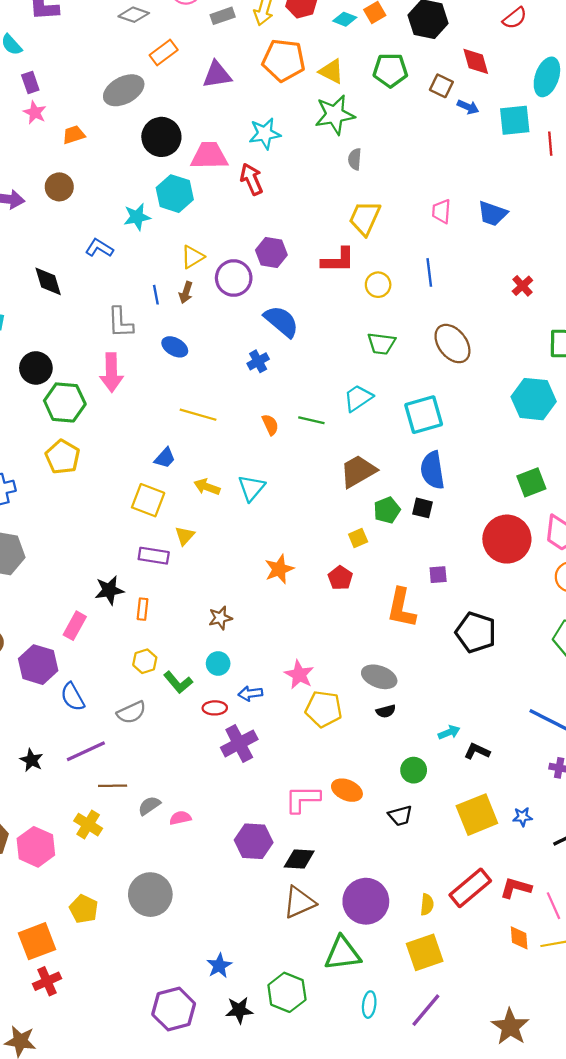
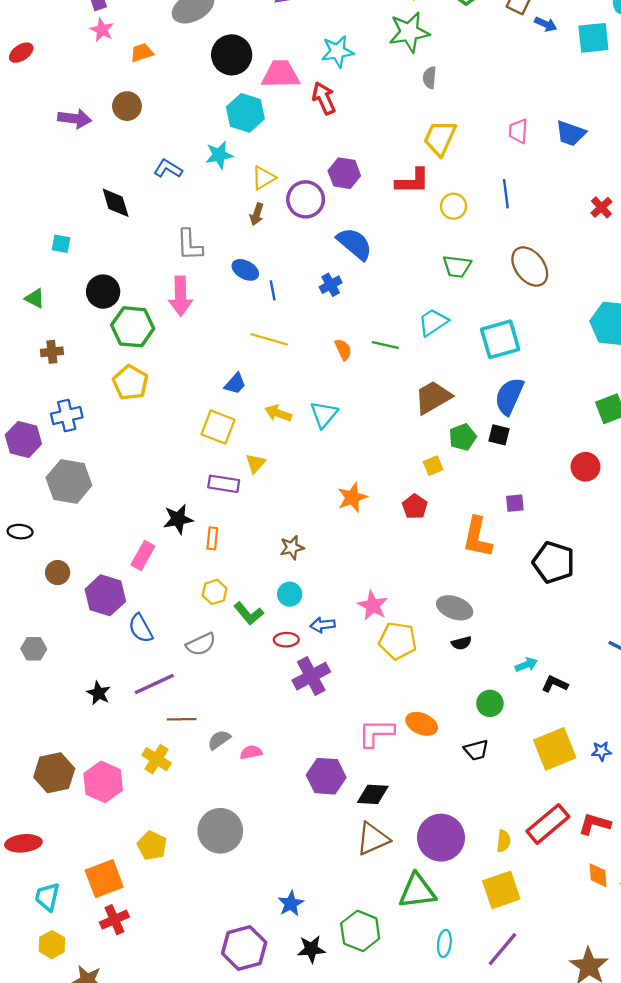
cyan star: (137, 217) -> (219, 155), moved
blue line: (156, 295) -> (273, 290), moved
blue semicircle: (432, 470) -> (509, 396), turned 33
red circle: (507, 539) -> (585, 467), size x0.6

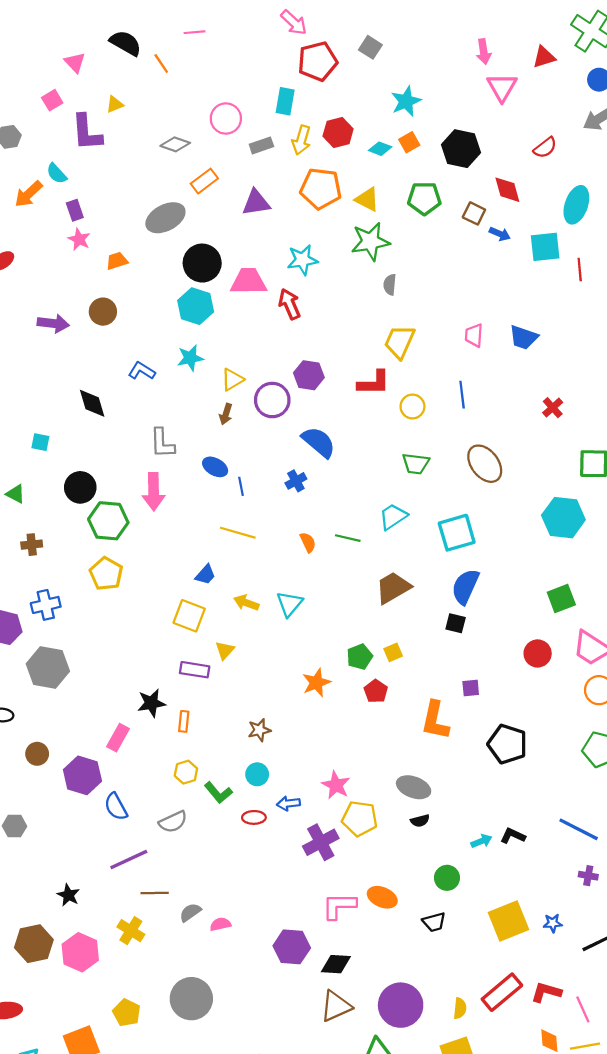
cyan hexagon: (245, 113) -> (196, 306), moved
green pentagon: (463, 437) -> (360, 657), moved
purple cross: (311, 676) -> (321, 842), moved
black L-shape: (555, 684) -> (513, 836), moved
black star: (99, 693) -> (68, 895), moved

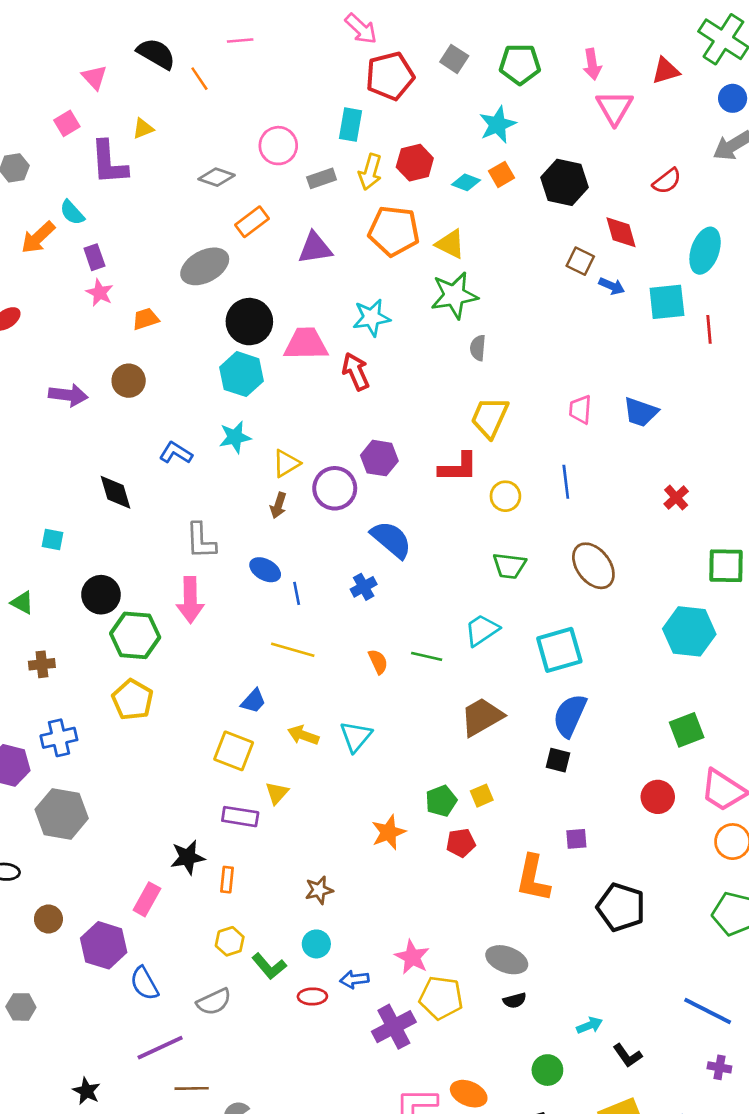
green pentagon: (424, 198) -> (520, 64), moved
red pentagon: (376, 691) -> (461, 843), turned 30
black L-shape: (513, 836) -> (628, 1056), moved, turned -150

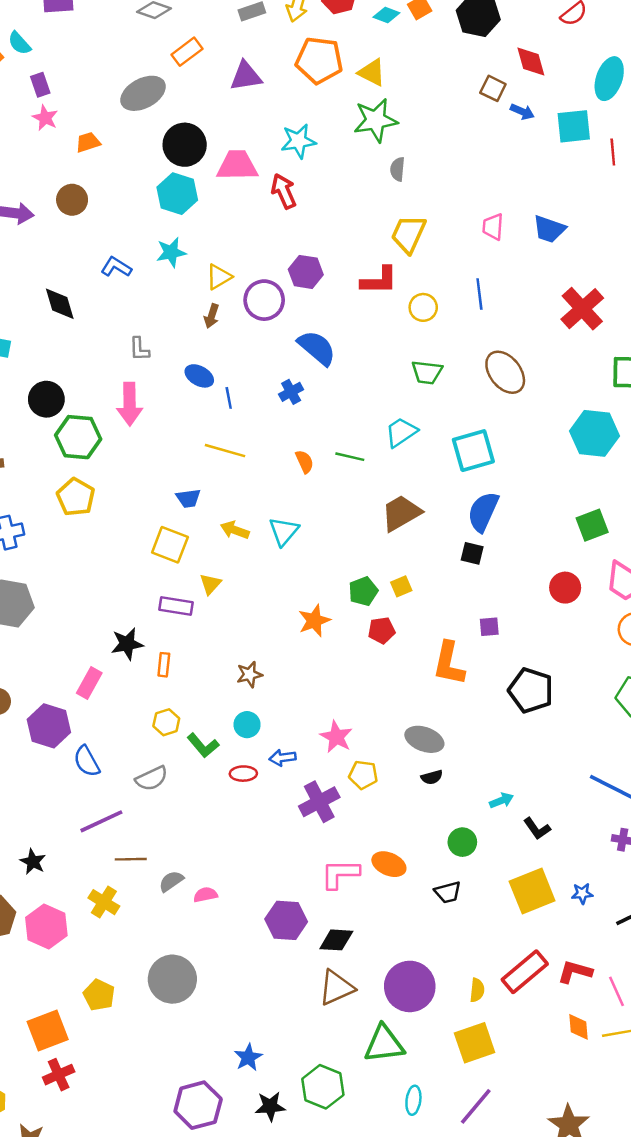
red cross: (676, 498) -> (582, 309), size x1.8
gray L-shape: (201, 541) -> (139, 349), size x0.7
blue trapezoid: (253, 701) -> (188, 498), turned 40
yellow pentagon: (441, 998) -> (363, 775), size x0.7

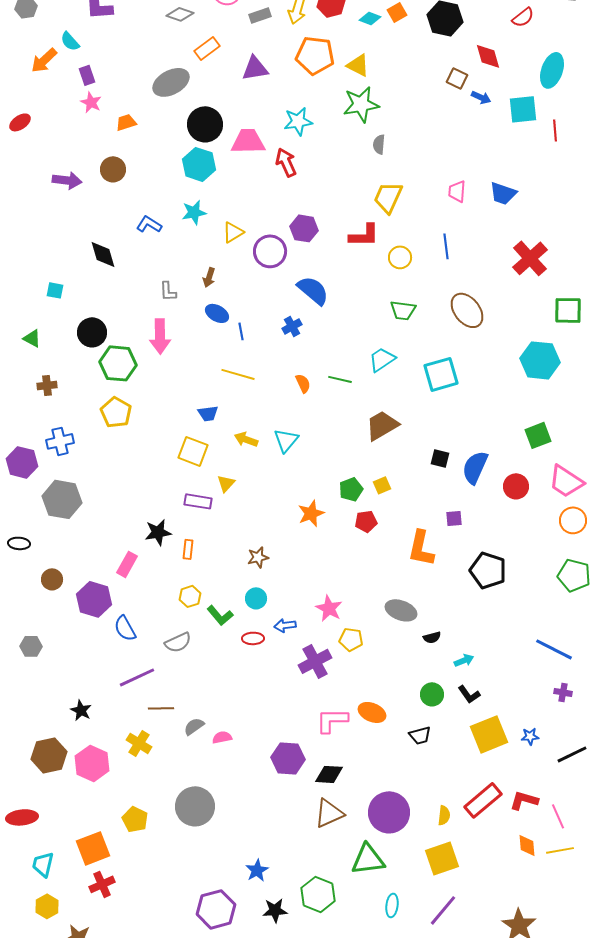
brown arrow: (212, 316) -> (209, 277), moved
blue semicircle: (483, 512) -> (475, 467), moved
black semicircle: (432, 777) -> (432, 637), moved
black L-shape: (537, 829) -> (469, 694), moved

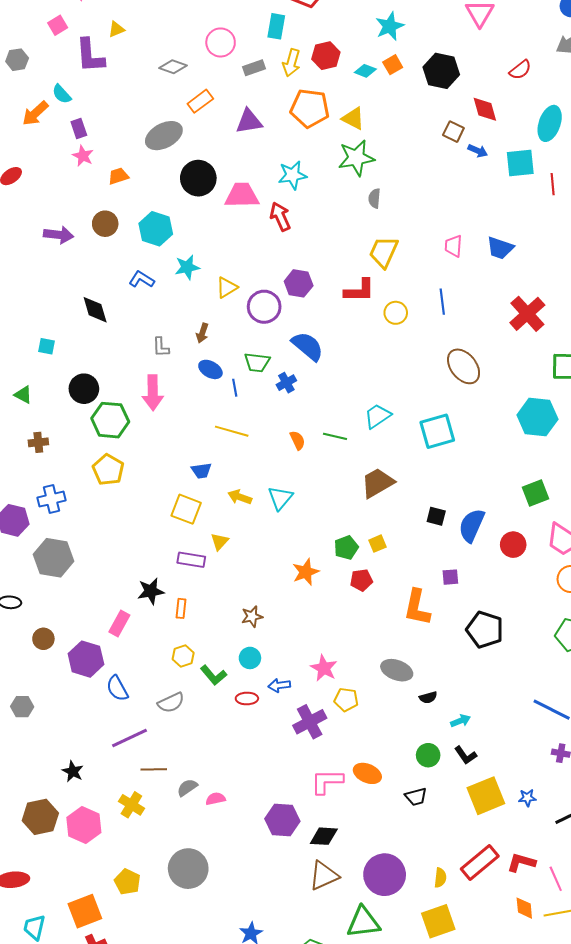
cyan hexagon: (199, 164) -> (156, 229), moved
green trapezoid: (403, 310) -> (257, 362), moved

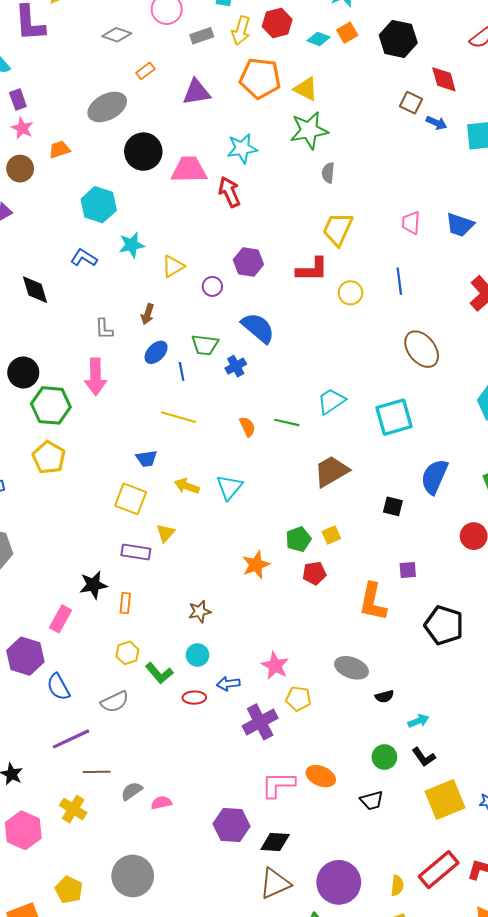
orange rectangle: (200, 101) -> (145, 71), size x0.7
brown circle: (105, 224) -> (20, 169), moved
purple circle: (264, 307) -> (212, 286), size x0.6
blue ellipse: (210, 369) -> (156, 352), turned -75
blue semicircle: (472, 525) -> (434, 477), moved

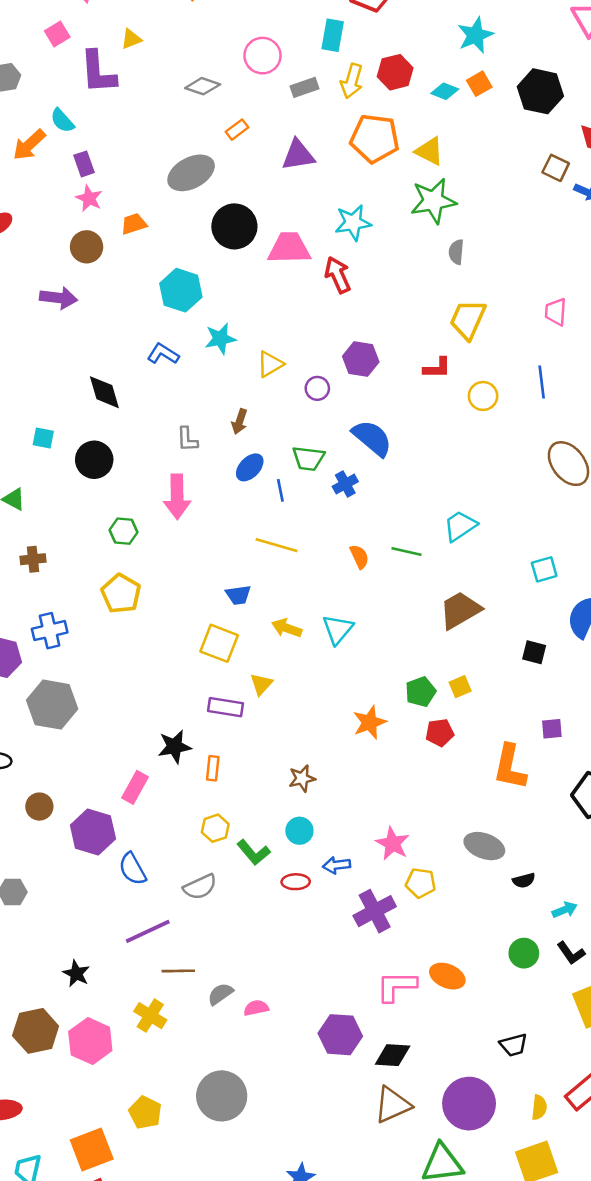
red L-shape: (312, 269) -> (437, 368), size x0.7
black circle: (23, 372) -> (94, 460), moved
green hexagon: (51, 405) -> (124, 531), size x0.6
cyan square: (394, 417) -> (544, 569), moved, size x0.6
black trapezoid: (372, 801) -> (514, 1045), moved

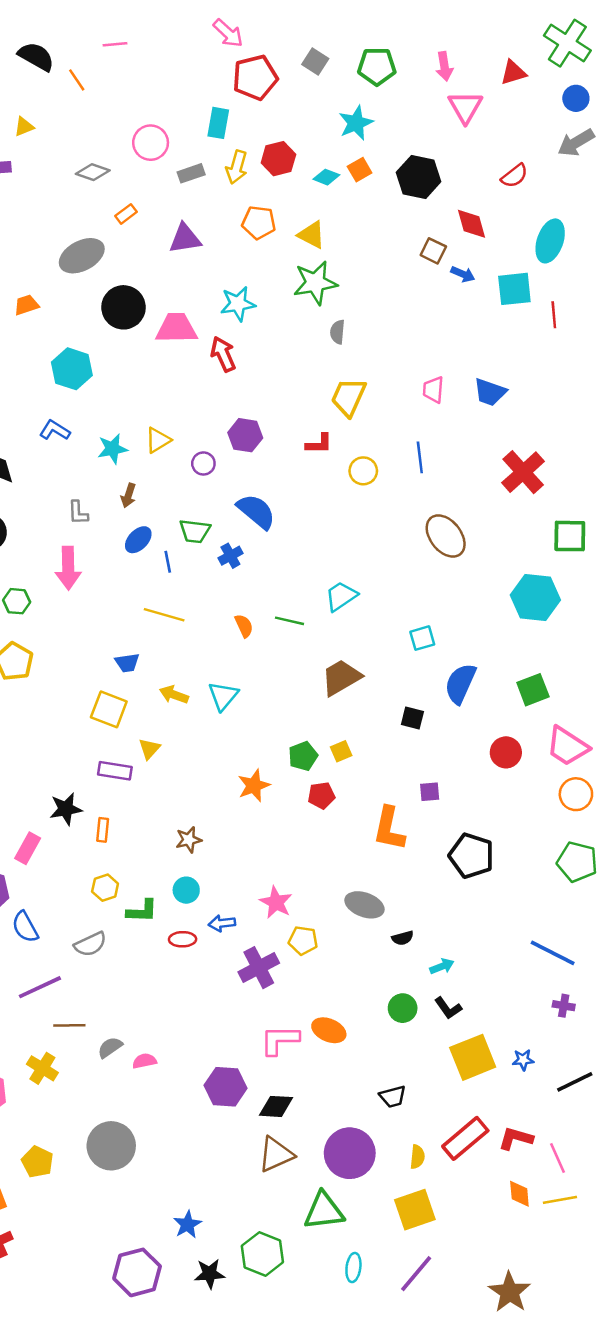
orange pentagon: (375, 138) -> (259, 223), size x0.7
cyan star: (220, 339) -> (112, 449), moved
green L-shape: (254, 852) -> (142, 911), turned -48

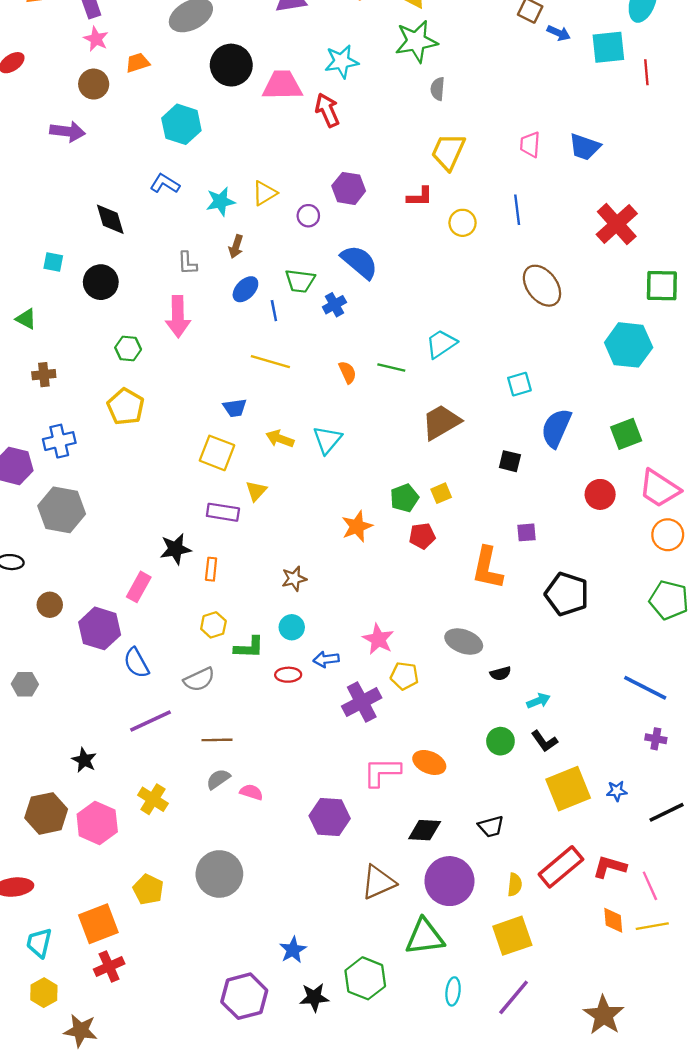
brown line: (69, 1025) -> (217, 740), moved
pink semicircle: (144, 1061) -> (251, 792), turned 30
black diamond: (276, 1106) -> (425, 830), moved

